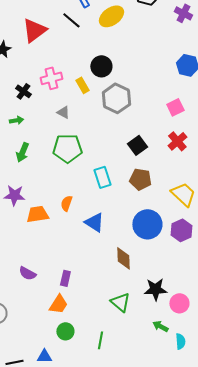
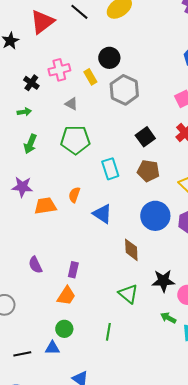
purple semicircle: (27, 273) -> (35, 265), turned 36
green circle: (65, 331) -> (64, 329), moved

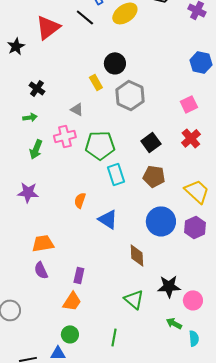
pink cross: (59, 70) -> (65, 136), moved
green pentagon: (75, 140) -> (100, 145), moved
orange trapezoid: (45, 206) -> (43, 243), moved

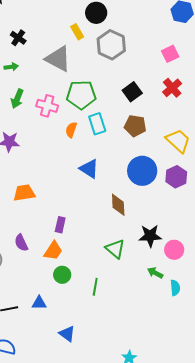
gray triangle: (77, 109) -> (58, 59), size x2.0
pink cross: (65, 136) -> (47, 106), moved, turned 30
orange semicircle: (80, 200) -> (71, 130), moved
purple semicircle: (41, 270) -> (21, 243), moved
green circle: (70, 334) -> (62, 275), moved

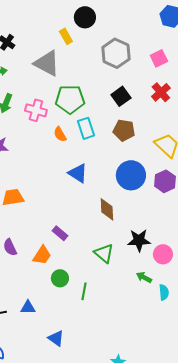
gray hexagon: (111, 45) -> (116, 53), moved
orange semicircle: (71, 130) -> (60, 134), turned -49
purple rectangle: (60, 225) -> (60, 233), moved, turned -63
green circle: (62, 275) -> (60, 278), moved

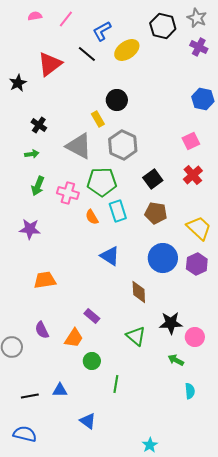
gray hexagon: (116, 53) -> (123, 145), moved
green line: (84, 291) -> (116, 384), moved
cyan semicircle: (164, 292) -> (190, 391), moved

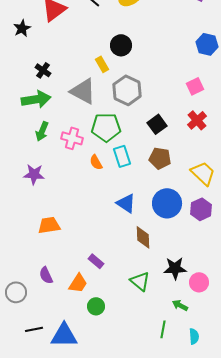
green arrow: (32, 154) -> (36, 99), size x2.0
blue triangle: (110, 256) -> (126, 203), moved
green line: (116, 384) -> (163, 329), moved
blue triangle: (60, 390) -> (64, 335), size x1.8
black line: (30, 396) -> (34, 329), moved

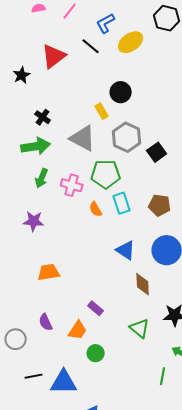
black square: (157, 124) -> (157, 152), moved

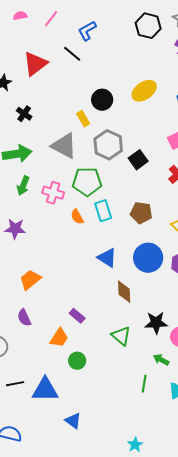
yellow ellipse: (131, 42) -> (144, 91), moved
black cross: (43, 117) -> (24, 114), moved
orange trapezoid: (49, 272) -> (30, 280), turned -30
purple semicircle: (46, 322) -> (24, 318), moved

